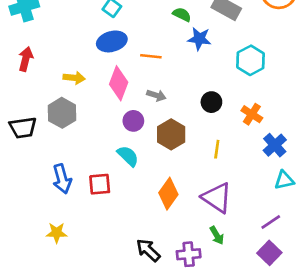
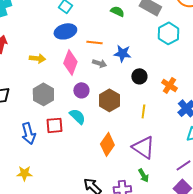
blue star: (199, 39) -> (122, 53), moved
cyan hexagon: (251, 60) -> (168, 33), moved
gray arrow: (156, 95) -> (99, 63), moved
gray hexagon: (62, 113) -> (43, 94), moved
red square: (100, 184) -> (54, 125), moved

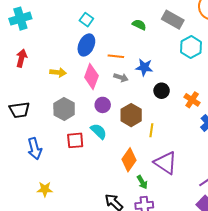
blue ellipse: (65, 31) -> (86, 45), turned -50
yellow line: (143, 111) -> (151, 130), moved
blue arrow: (28, 133) -> (35, 149), moved
green arrow: (143, 175) -> (142, 182), moved

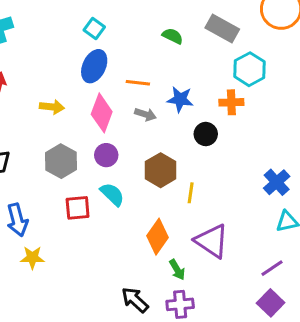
orange cross: (192, 100) -> (231, 102), moved, turned -35
purple circle: (103, 105) -> (106, 155), moved
yellow star: (45, 189) -> (32, 258), moved

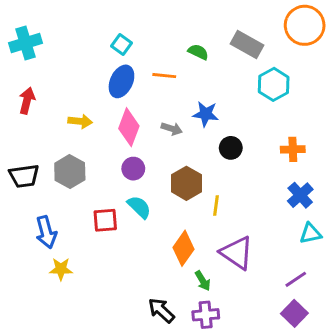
orange line: (138, 83) -> (164, 76), moved
orange cross: (231, 102) -> (293, 149), moved
gray hexagon: (61, 161) -> (70, 172), moved

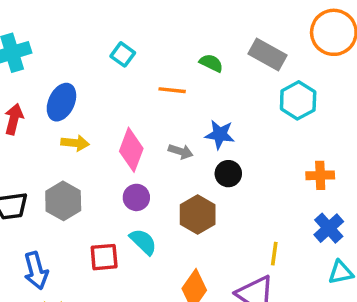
blue ellipse: (121, 81) -> (61, 102), moved
black circle: (231, 148) -> (228, 174), moved
yellow line: (216, 205) -> (274, 254), moved

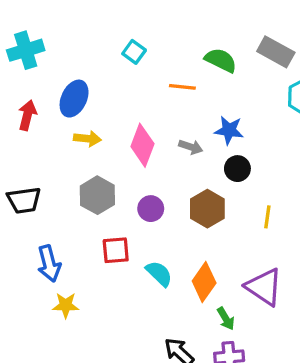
green semicircle: (211, 63) -> (221, 60), size x1.4
purple circle: (136, 197) -> (151, 209), moved
gray hexagon: (63, 201) -> (97, 195), moved
cyan semicircle: (143, 242) -> (159, 274), moved
yellow line: (274, 254) -> (267, 217), moved

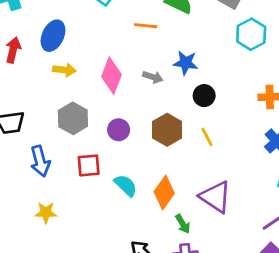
black circle: (237, 169) -> (204, 96), moved
yellow line: (267, 217) -> (207, 137), moved, turned -36
blue arrow: (49, 264) -> (40, 161), moved

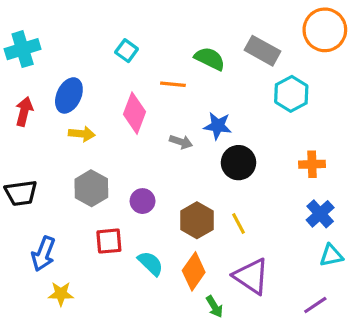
pink diamond: (111, 76) -> (135, 113), moved
black circle: (204, 96) -> (238, 163), size x1.4
brown hexagon: (167, 130) -> (197, 220), moved
yellow line: (207, 137) -> (238, 223), moved
blue arrow: (40, 161) -> (43, 254), moved, turned 36

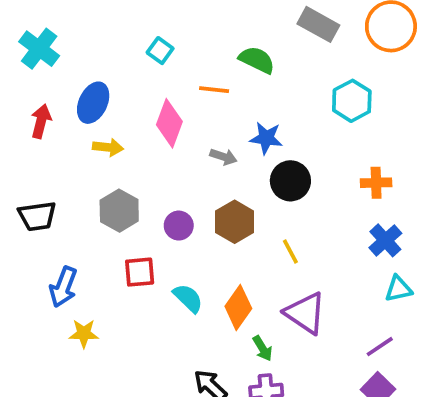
cyan cross: (23, 49) -> (39, 49), turned -36
gray rectangle: (262, 51) -> (318, 24), moved
brown hexagon: (197, 220) -> (235, 222), moved

